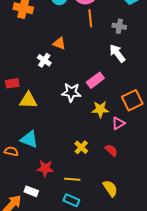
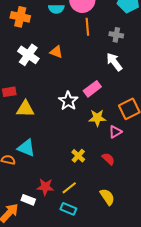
white cross: (44, 60) -> (28, 55), moved, size x1.5
white star: (71, 92) -> (68, 101), turned 30
red star: (45, 168) -> (45, 187), moved
yellow line: (72, 179) -> (69, 188), turned -42

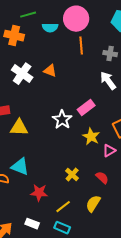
yellow star: (97, 118) -> (91, 137), turned 30
red star: (45, 187) -> (39, 193), moved
yellow semicircle: (107, 197) -> (93, 204), moved, turned -114
white rectangle: (28, 200) -> (32, 224), moved

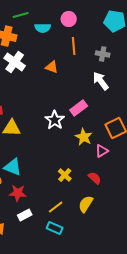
pink circle: (76, 19) -> (69, 19), size x0.6
orange triangle: (50, 71) -> (52, 67), moved
white cross: (22, 74) -> (15, 62), moved
red star: (39, 193) -> (18, 193), moved
white rectangle: (32, 224) -> (25, 215), moved, turned -48

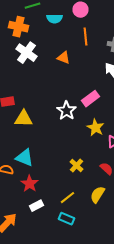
red star: (18, 193) -> (30, 184), turned 30

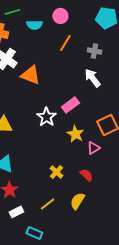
orange line: (86, 37) -> (65, 43), turned 36
orange triangle: (64, 58) -> (30, 75), moved, size x1.5
cyan rectangle: (66, 219) -> (34, 233), moved

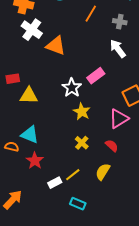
yellow star: (75, 134) -> (82, 112), moved
pink triangle: (93, 148) -> (119, 119), size x1.5
white rectangle: (16, 212) -> (55, 183), moved
cyan rectangle: (34, 233) -> (78, 204), moved

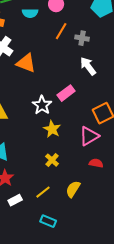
gray cross: (120, 22) -> (82, 38), moved
red semicircle: (112, 146) -> (96, 163), moved, turned -32
white rectangle: (55, 183) -> (15, 200), moved

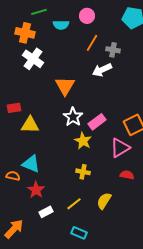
orange triangle: (26, 63) -> (65, 86), moved, turned 40
white arrow: (88, 66) -> (102, 70), moved, turned -78
pink rectangle: (66, 93) -> (97, 122), moved
yellow cross: (52, 160) -> (83, 172), turned -32

